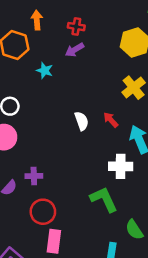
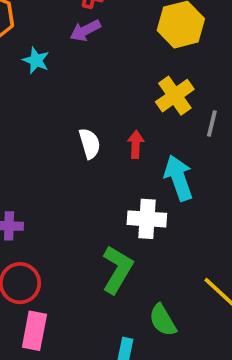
red arrow: (111, 120) -> (136, 144), turned 42
green L-shape: (104, 199) -> (117, 269), turned 52

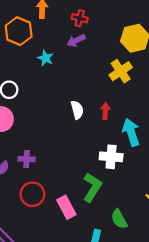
yellow cross: (175, 96) -> (121, 71), moved
pink rectangle: (34, 331) -> (66, 207), moved, turned -40

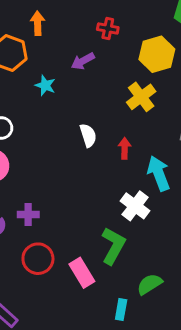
red cross: (80, 18) -> (108, 29), moved
white semicircle: (77, 110) -> (88, 135), moved
white cross: (111, 157) -> (135, 206), turned 35
green semicircle: (119, 219) -> (150, 284), turned 90

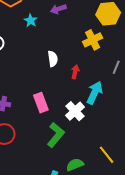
cyan arrow: (159, 173) -> (95, 93), turned 35
pink rectangle: (82, 273) -> (41, 103), moved

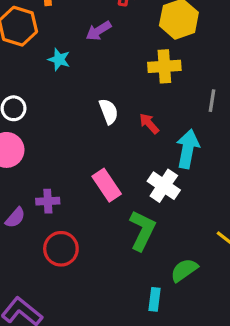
yellow cross: (93, 40) -> (164, 66), turned 36
red arrow: (75, 72) -> (149, 123), turned -40

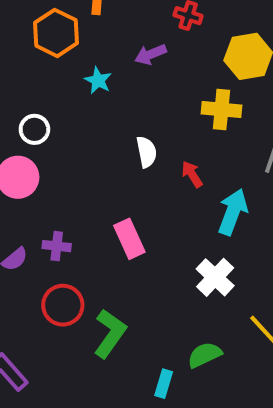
white cross: (164, 186) -> (215, 277), moved
green L-shape: (142, 230) -> (110, 333), moved

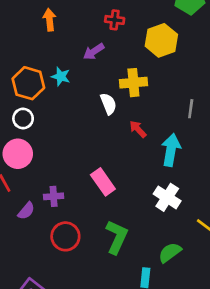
orange hexagon: (56, 33) -> (28, 83), moved
yellow cross: (221, 110) -> (133, 83), moved
white semicircle: (146, 152) -> (108, 104), moved
green L-shape: (110, 333) -> (117, 237), moved

